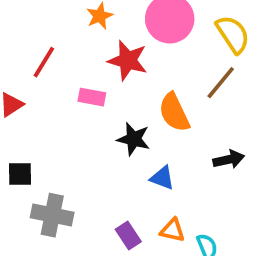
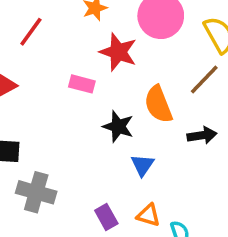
red line: (44, 62) -> (31, 32), moved
black arrow: (229, 159) -> (202, 135), moved
blue triangle: (162, 178) -> (142, 165), turned 40

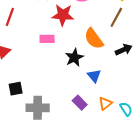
black star: (118, 126) -> (74, 58), turned -30
orange triangle: (148, 215) -> (105, 104), turned -40
purple rectangle: (106, 217) -> (80, 103), moved

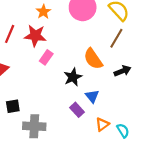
red star: (63, 15) -> (35, 36), moved
pink rectangle: (47, 39) -> (46, 57), turned -56
purple rectangle: (80, 103) -> (77, 110), moved

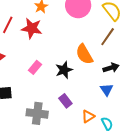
pink rectangle: (46, 57) -> (35, 67), moved
blue triangle: (92, 96) -> (107, 90), moved
gray cross: (34, 126) -> (37, 113), moved

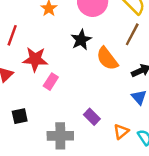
red star: (32, 28) -> (35, 59), moved
black star: (64, 70) -> (81, 40), moved

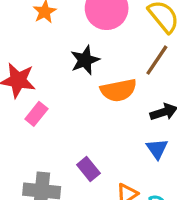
orange semicircle: (107, 59) -> (118, 90), turned -70

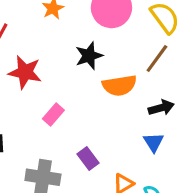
pink rectangle: (36, 114) -> (53, 114), moved

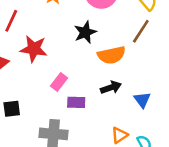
black arrow: (161, 108) -> (111, 87), moved
purple rectangle: (88, 159) -> (76, 102), moved, turned -48

